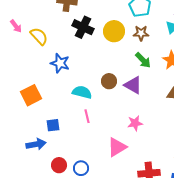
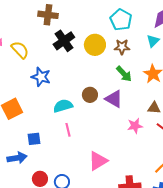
black cross: (83, 27) -> (64, 41), turned 30
cyan semicircle: (82, 92) -> (63, 106), turned -30
pink star: (135, 123) -> (135, 126), moved

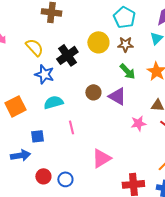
black cross: (64, 41) -> (67, 55), moved
yellow semicircle: (20, 50) -> (34, 47), moved
cyan semicircle: (63, 106) -> (53, 102), moved

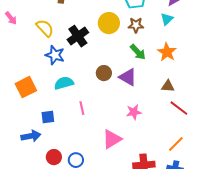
pink star: (138, 123) -> (134, 112), moved

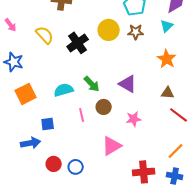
green arrow: (138, 52) -> (92, 84), moved
blue star: (55, 55) -> (14, 62), moved
brown circle: (104, 73) -> (104, 107), moved

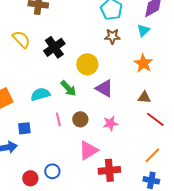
yellow circle: (109, 30) -> (87, 64), moved
brown circle: (104, 107) -> (80, 119), moved
red circle: (54, 164) -> (30, 178), moved
red cross: (144, 172) -> (109, 170), moved

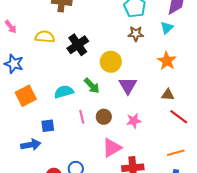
yellow semicircle: (21, 39) -> (45, 37), turned -42
purple triangle: (104, 88) -> (128, 86), turned 30
orange line: (152, 155) -> (176, 153), turned 30

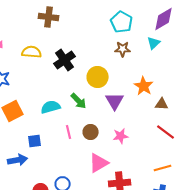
orange star: (167, 61) -> (144, 86), moved
brown triangle: (168, 95) -> (162, 104), moved

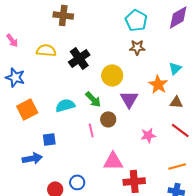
cyan triangle: (154, 43) -> (175, 68), moved
pink line: (69, 132) -> (91, 130), moved
brown circle: (91, 132) -> (108, 119), moved
pink star: (121, 136) -> (148, 135), moved
pink triangle: (99, 163) -> (113, 161), turned 30

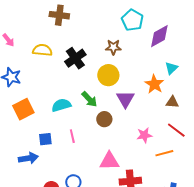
purple diamond: (178, 17) -> (159, 36), moved
brown star: (137, 47) -> (113, 47), moved
pink line: (91, 130) -> (72, 136), moved
orange line: (177, 166) -> (164, 153), moved

